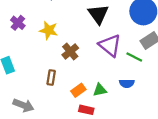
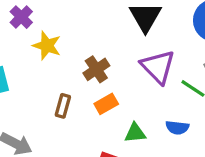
yellow star: (49, 30) -> (47, 46), moved
orange rectangle: (78, 90) -> (106, 104), moved

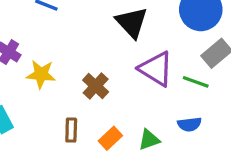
orange rectangle: (106, 104) -> (110, 138), moved

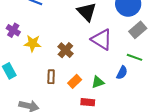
green line: (196, 82) -> (135, 57), moved
blue semicircle: (189, 124) -> (122, 73), turned -56

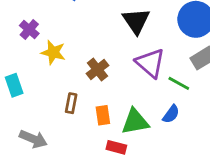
green line: (135, 57) -> (179, 83), moved
orange rectangle: (75, 81) -> (103, 115), turned -64
green triangle: (98, 82) -> (135, 122), size x1.5

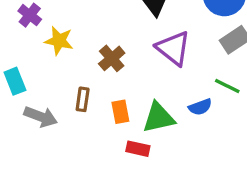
green line: (179, 83) -> (227, 86), moved
blue semicircle: (171, 114) -> (200, 107), turned 36
gray arrow: (33, 139) -> (41, 117), moved

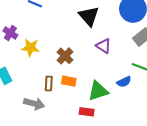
purple triangle: (173, 48) -> (104, 46), size x0.7
orange rectangle: (120, 112) -> (69, 81), moved, turned -64
gray arrow: (41, 117) -> (34, 104), moved

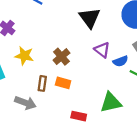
yellow star: (30, 48) -> (24, 56), moved
blue semicircle: (124, 82) -> (120, 61), moved
green triangle: (98, 91) -> (111, 103), moved

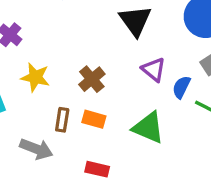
blue semicircle: (120, 61) -> (181, 87), turned 136
green triangle: (111, 103) -> (148, 128), moved, turned 35
red rectangle: (79, 116) -> (97, 169), moved

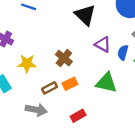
orange rectangle: (94, 119) -> (70, 84), turned -32
brown rectangle: (62, 120) -> (50, 88), turned 64
red rectangle: (97, 169) -> (78, 116), turned -32

